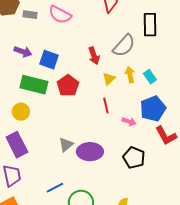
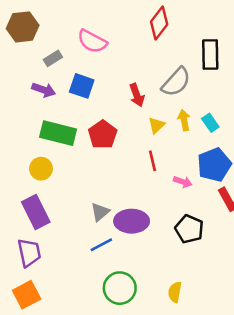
gray rectangle: (30, 15) -> (53, 58), moved, turned -40
blue square: (49, 60) -> (82, 86), moved
blue line: (55, 188) -> (101, 245), moved

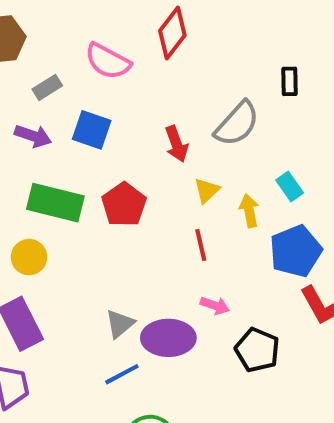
red diamond: (159, 23) -> (172, 33), moved
black rectangle: (210, 54) -> (290, 81), size x0.6
yellow arrow: (184, 120) -> (249, 211), moved
pink arrow: (183, 182) -> (215, 306), moved

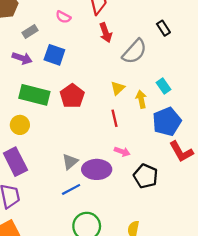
pink semicircle: (108, 61) -> (63, 17), size x0.6
black rectangle: (290, 81) -> (163, 28), turned -32
red arrow: (176, 144) -> (106, 33), moved

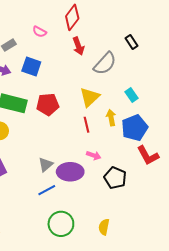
yellow triangle: (118, 88) -> (90, 97), size x1.5
red pentagon: (72, 96) -> (48, 104), turned 30
yellow arrow: (141, 99) -> (111, 118), moved

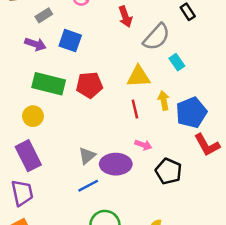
cyan rectangle: (132, 95) -> (177, 62), moved
yellow triangle: (90, 97) -> (139, 77), turned 40

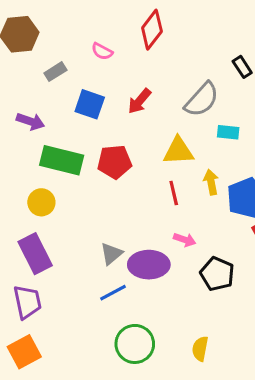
red arrow: (125, 17) -> (139, 101), moved, turned 60
purple arrow: (35, 44) -> (31, 121), moved
cyan rectangle: (177, 62) -> (228, 132), turned -49

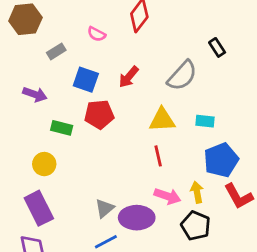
cyan rectangle: (228, 132) -> (205, 121), moved
green rectangle: (62, 160) -> (62, 128), size x0.6
red pentagon: (115, 162) -> (99, 114), moved
yellow arrow: (211, 182) -> (197, 192), moved
pink arrow: (185, 240) -> (167, 196), size x1.4

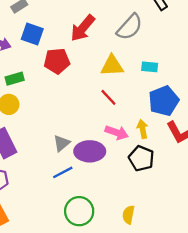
red arrow: (129, 77) -> (83, 28), size x1.4
blue square: (86, 80) -> (32, 34), moved
green rectangle: (62, 128) -> (15, 79), moved, turned -30
red line: (158, 156) -> (108, 97), turned -30

